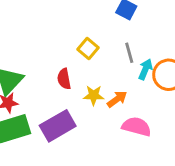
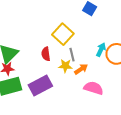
yellow square: (88, 49) -> (63, 34), size x1.5
gray line: (129, 53) -> (72, 55), moved

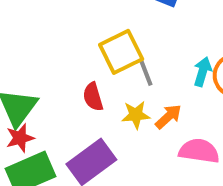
yellow square: (63, 34) -> (121, 52), turned 30
gray line: (72, 55) -> (146, 72), moved

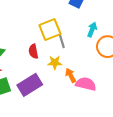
cyan arrow: (203, 72) -> (92, 30), moved
orange arrow: (168, 117) -> (71, 75), moved, turned -80

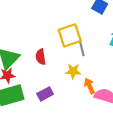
red semicircle: (33, 51) -> (41, 57), moved
purple rectangle: (30, 85) -> (45, 94), size x0.6

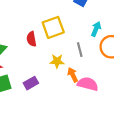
gray line: (82, 48) -> (80, 50), moved
red semicircle: (41, 57) -> (31, 39), moved

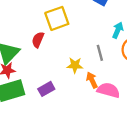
yellow square: (53, 27) -> (57, 18), moved
red semicircle: (31, 39) -> (38, 40), moved, turned 32

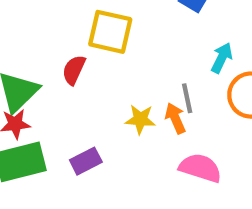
yellow square: (57, 18) -> (110, 32), turned 30
orange arrow: (92, 80) -> (175, 118), moved

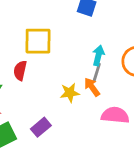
cyan arrow: (222, 58) -> (98, 55), moved
gray line: (187, 98) -> (97, 73), turned 42

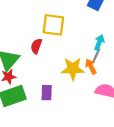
yellow star: (70, 93) -> (73, 69), size x1.5
purple rectangle: (41, 127) -> (47, 93), turned -56

